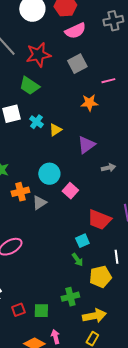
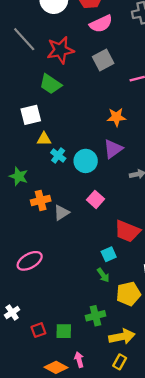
orange star: (89, 103) -> (116, 117), moved
cyan cross: (36, 122) -> (58, 155), moved
yellow triangle: (55, 130) -> (44, 139), moved, turned 32
cyan circle: (49, 174) -> (86, 161), moved

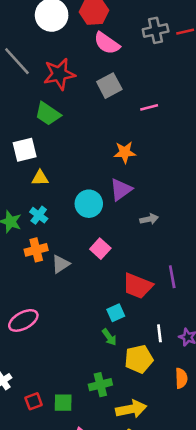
pink semicircle: (101, 24) -> (107, 43), turned 60
cyan cross: (58, 155) -> (39, 215), moved

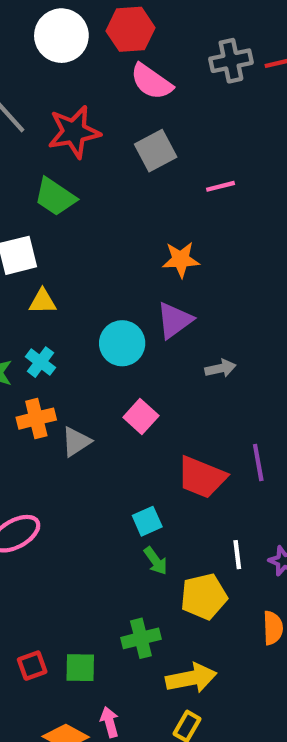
cyan square: (116, 313) -> (147, 521), moved

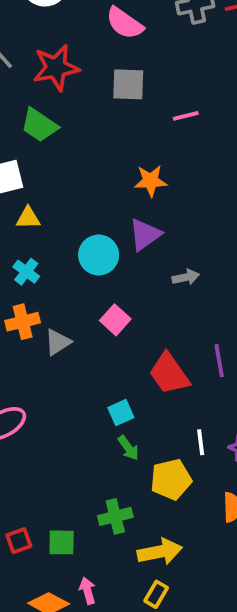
gray square: (156, 151) -> (128, 84), turned 30
red trapezoid: (202, 477) -> (169, 374), turned 33

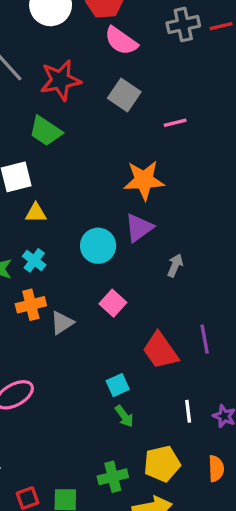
gray square: (128, 84) -> (124, 95), turned 32
orange star: (151, 181) -> (144, 180), size x1.4
gray arrow: (186, 277) -> (175, 265), turned -55
yellow pentagon: (171, 479) -> (162, 464), moved

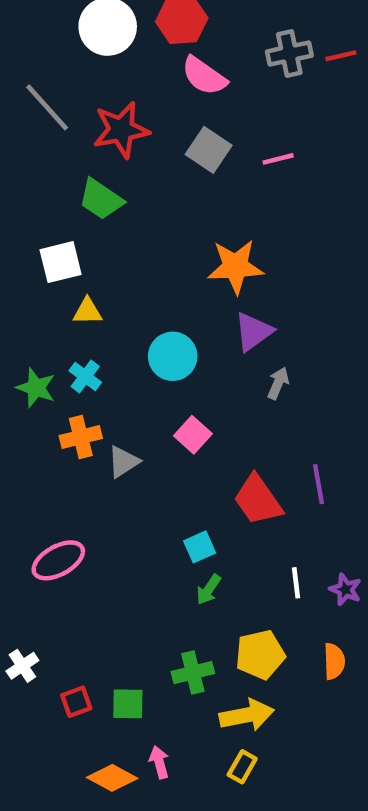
pink line: (175, 123) -> (278, 159), moved
purple triangle: (139, 228) -> (253, 332), moved
green arrow: (124, 416) -> (209, 590), turned 70

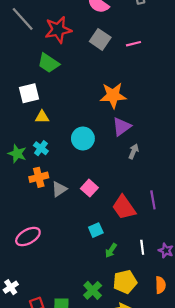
pink square: (193, 435) -> (89, 188), moved
green arrow: (209, 590) -> (111, 251), moved
green cross: (193, 673) -> (93, 290), turned -30

